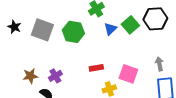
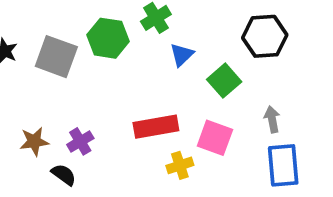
green square: (130, 25) -> (224, 81), moved
green hexagon: (73, 32) -> (108, 38), moved
red rectangle: (96, 68) -> (156, 127), size x1.6

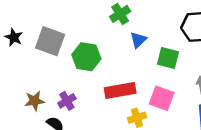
green hexagon: (108, 38) -> (86, 57), moved
green square: (224, 81) -> (168, 58), turned -35

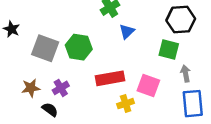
gray square: (50, 41) -> (45, 48), moved
green square: (168, 58) -> (169, 50), moved

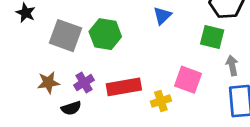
red rectangle: (110, 78) -> (124, 87), moved
black semicircle: (50, 110) -> (71, 108), turned 126

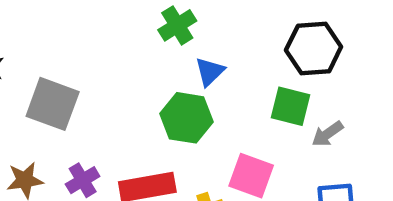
green hexagon: (105, 34) -> (187, 118), moved
gray arrow: (232, 65) -> (327, 134), moved, turned -114

